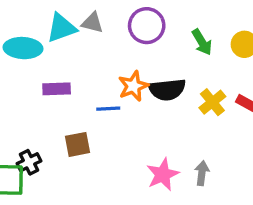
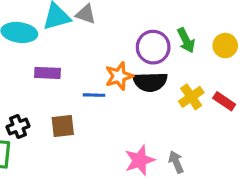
purple circle: (147, 26) -> (153, 47), moved
black cross: (29, 162) -> (18, 126), moved
gray arrow: (202, 173) -> (176, 162), turned -35

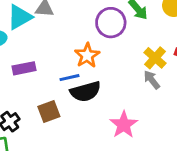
black semicircle: (150, 82) -> (85, 92), moved
gray arrow: (176, 162) -> (152, 80), moved

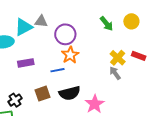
purple circle: (111, 23) -> (65, 34), moved
black semicircle: (85, 92) -> (70, 93), moved

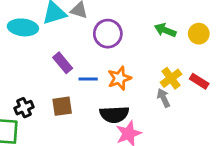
green arrow: (107, 24) -> (165, 30), turned 140
orange star: (70, 55) -> (119, 78), moved
purple rectangle: (26, 63) -> (63, 63), moved, turned 49
black semicircle: (70, 93) -> (114, 114), moved

